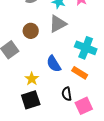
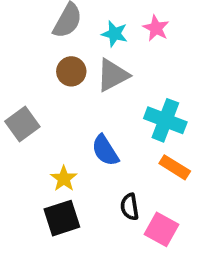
brown circle: (31, 31) -> (71, 71), moved
orange rectangle: (80, 73) -> (175, 167), moved
pink square: (84, 106) -> (162, 229), turned -36

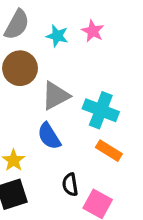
brown circle: (71, 71) -> (20, 68), size x1.4
gray triangle: (113, 75) -> (56, 96), moved

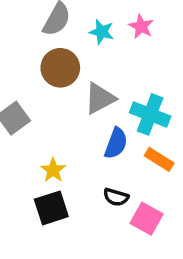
blue semicircle: (49, 136) -> (116, 143), moved, turned -128
black semicircle: (70, 185) -> (116, 197), turned -65

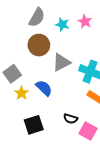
blue semicircle: (116, 143) -> (44, 88), moved, turned -66
yellow star: (53, 170) -> (21, 93), moved

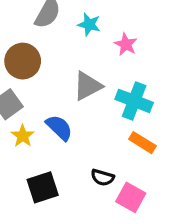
pink star: (85, 21) -> (126, 44), moved
brown circle: (39, 45) -> (23, 61), moved

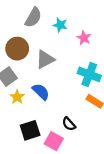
gray triangle: (88, 86) -> (45, 59), moved
black semicircle: (102, 177) -> (69, 124), turned 32
pink square: (131, 197) -> (54, 141), moved

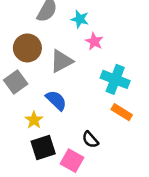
pink star: (84, 38) -> (94, 41), moved
yellow star: (17, 97) -> (34, 120), moved

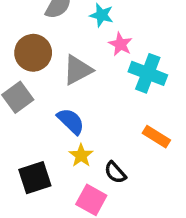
cyan cross: (115, 79) -> (148, 73), moved
yellow star: (34, 120) -> (81, 155), moved
black square: (43, 148) -> (35, 178), moved

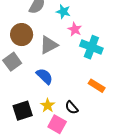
yellow star: (81, 155) -> (48, 105), moved

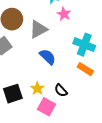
cyan cross: (91, 47) -> (84, 45), moved
blue semicircle: (45, 76) -> (48, 57), moved

